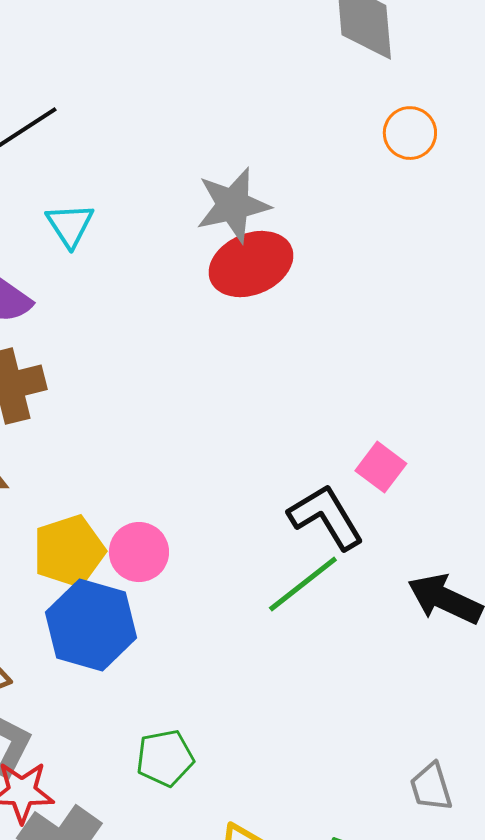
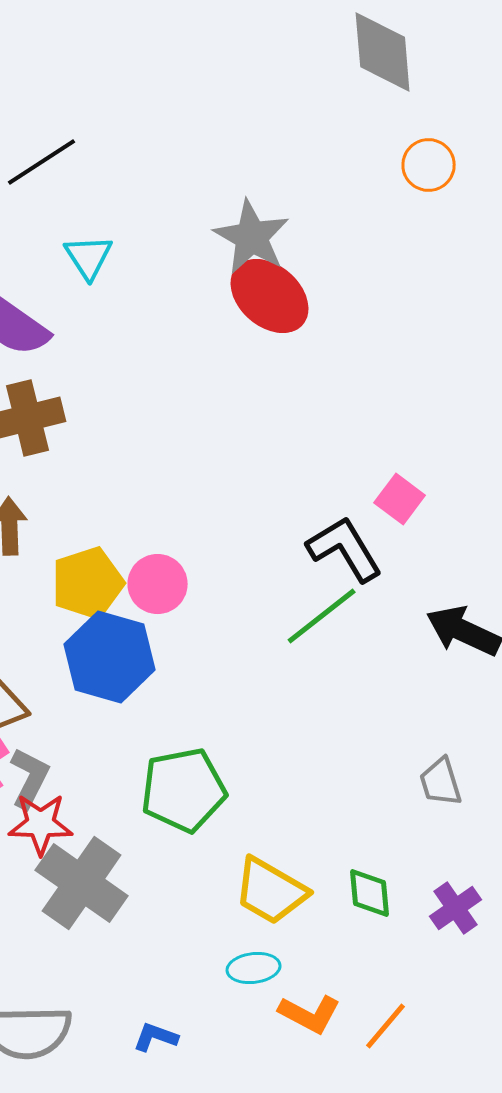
gray star: (233, 205) -> (252, 237), turned -30
red ellipse: (251, 264) -> (270, 296), turned 64
green pentagon: (165, 758) -> (184, 790), size x1.5
gray trapezoid: (431, 787) -> (441, 782), moved

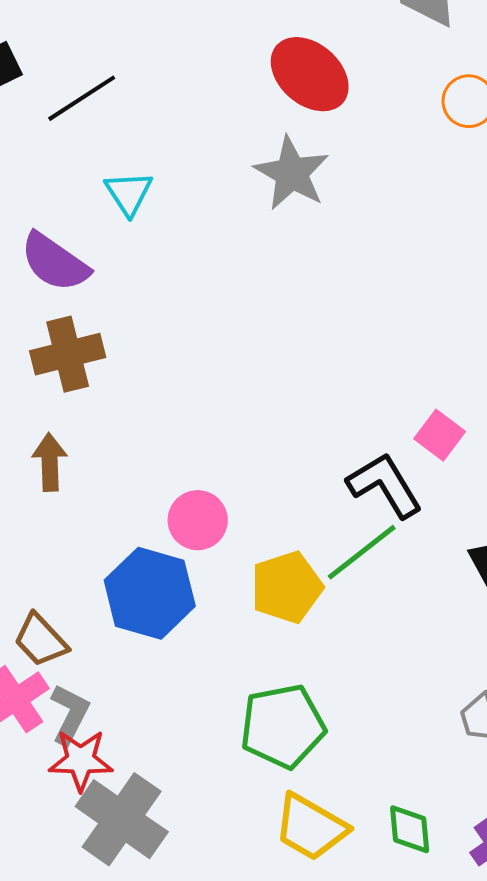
red ellipse: (270, 296) -> (310, 74), moved
yellow pentagon: (88, 583) -> (287, 587), moved
green pentagon: (184, 790) -> (283, 726), moved

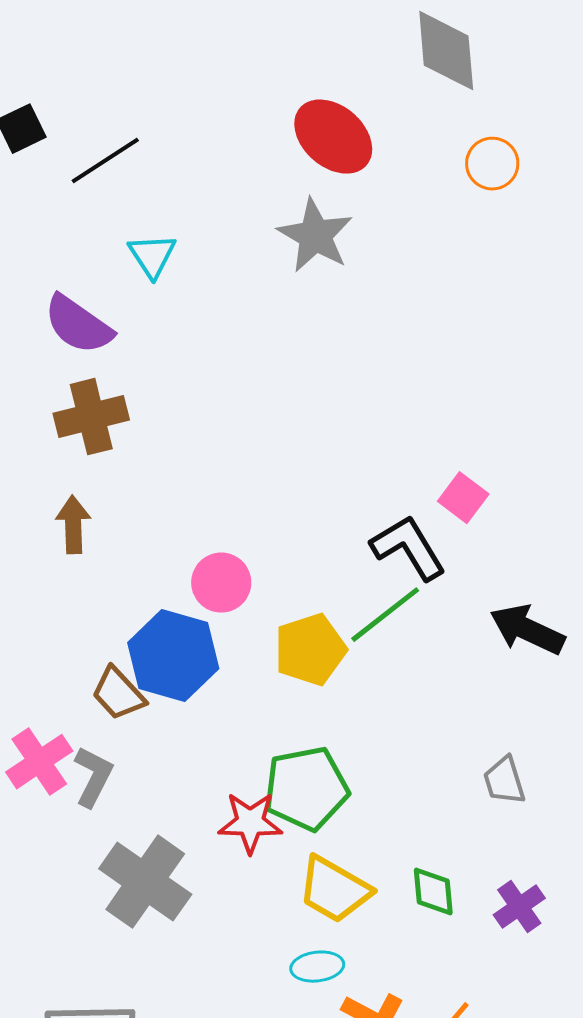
brown trapezoid: (41, 640) -> (118, 694), moved
red star: (81, 760) -> (250, 823), moved

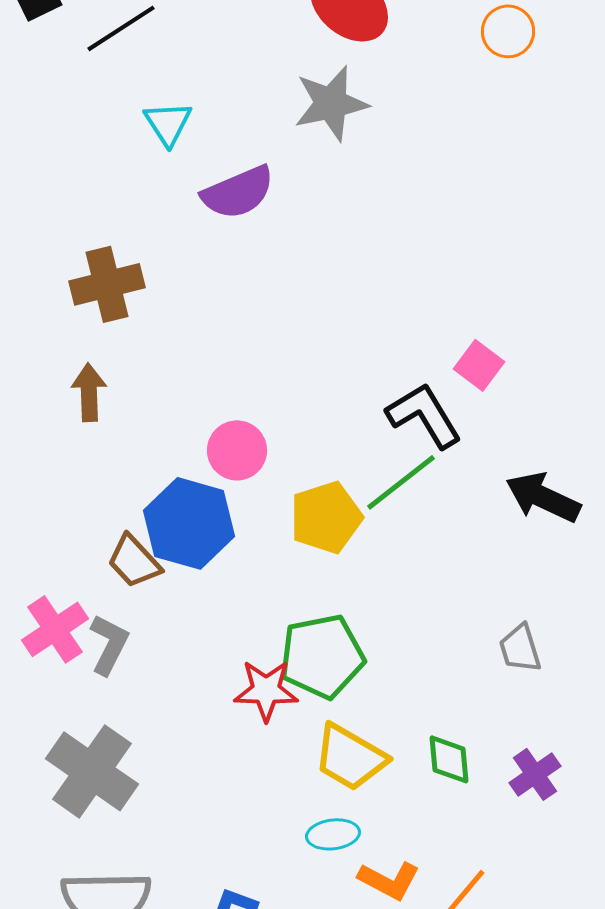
gray star: (315, 236) -> (331, 103), turned 30
purple semicircle: (78, 325) -> (238, 192), moved, turned -58
gray cross: (145, 882) -> (92, 771), moved

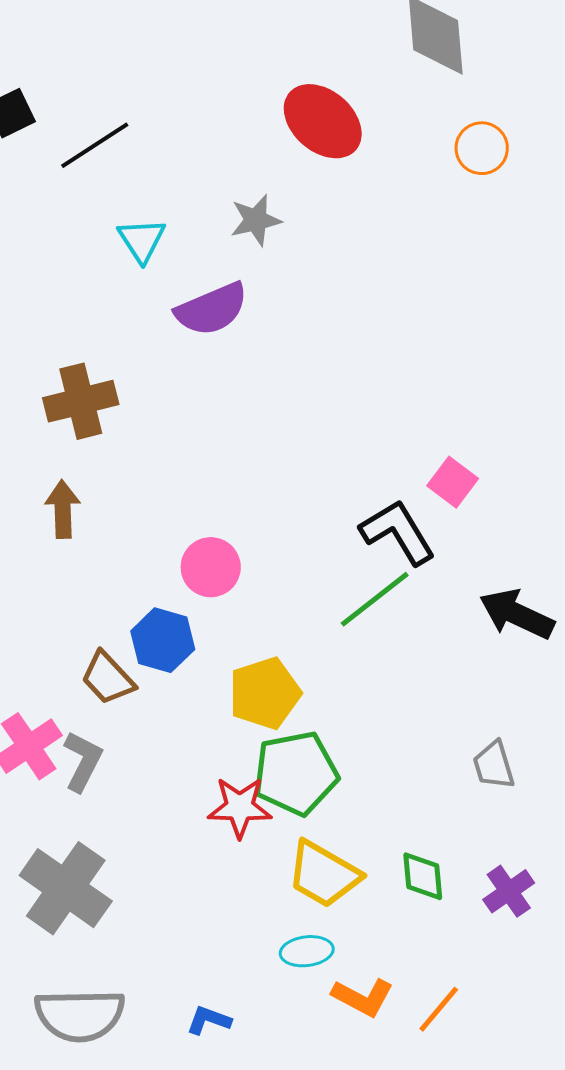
gray star: (331, 103) -> (256, 220), moved, size x0.7
yellow pentagon: (326, 517) -> (265, 693), moved
blue hexagon: (189, 523) -> (163, 640), size x0.7

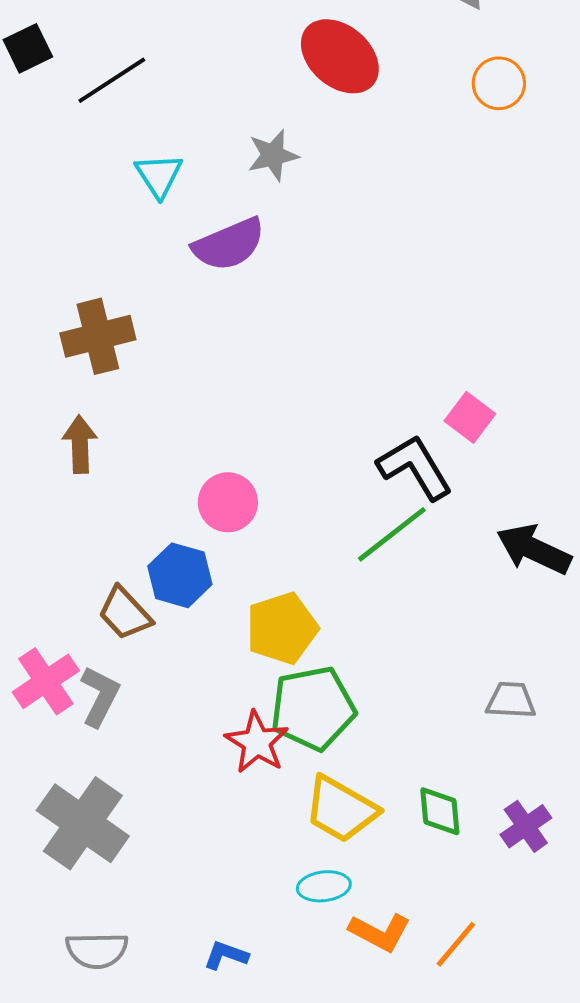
gray trapezoid: (494, 765) -> (511, 700), turned 110
red star: (240, 807) -> (257, 742), turned 30
gray semicircle: (80, 1015) -> (97, 950), size x0.7

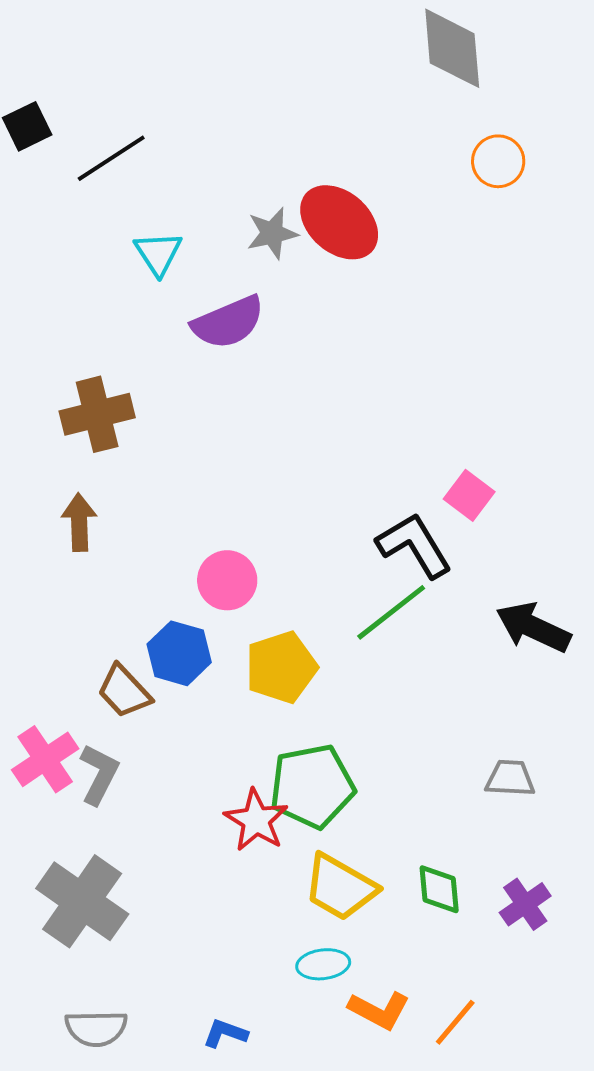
red ellipse: (340, 56) -> (339, 222), moved
yellow pentagon: (282, 628) -> (281, 667), moved

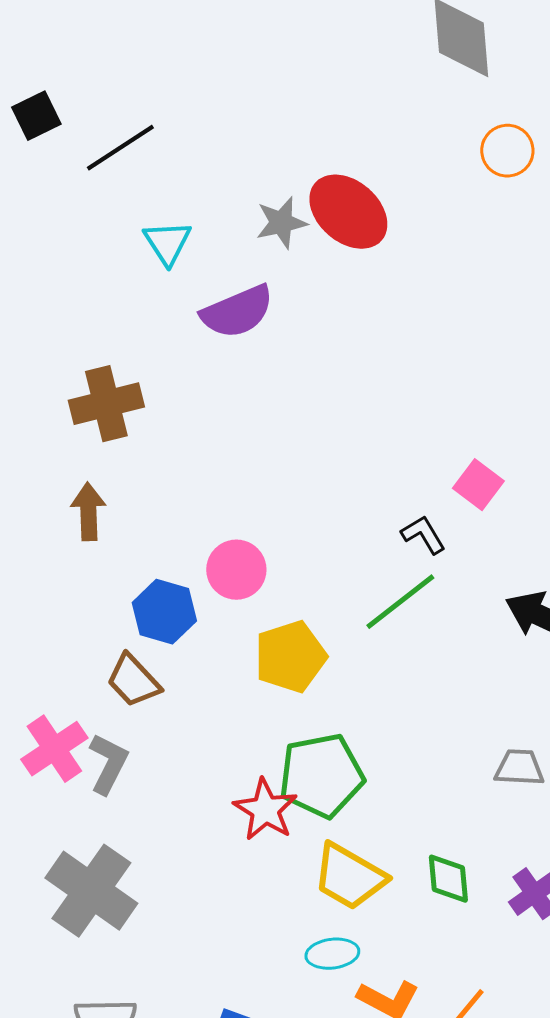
black L-shape: (414, 545) -> (423, 535), size x0.6
blue hexagon: (179, 653) -> (164, 612), moved

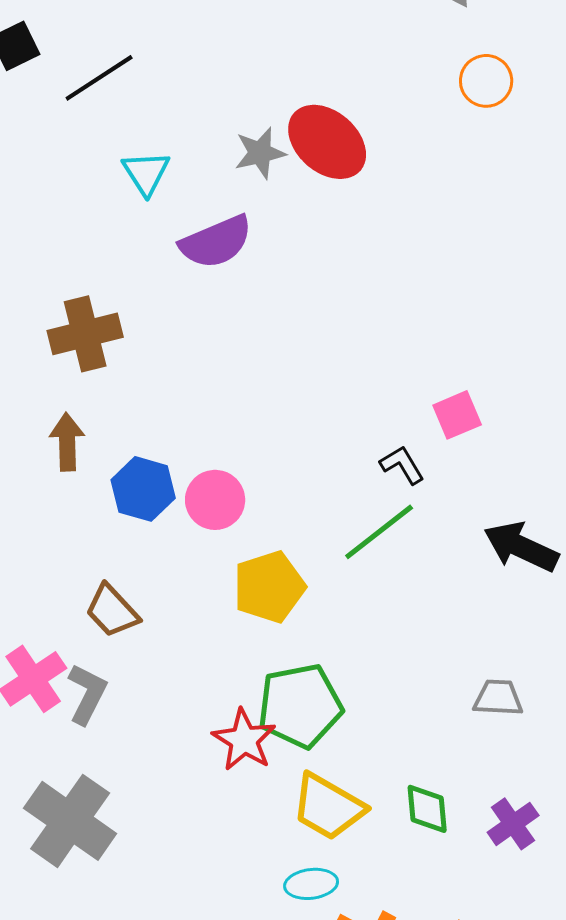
pink square: (478, 485) -> (457, 415), turned 30
blue hexagon: (164, 612) -> (143, 489), moved

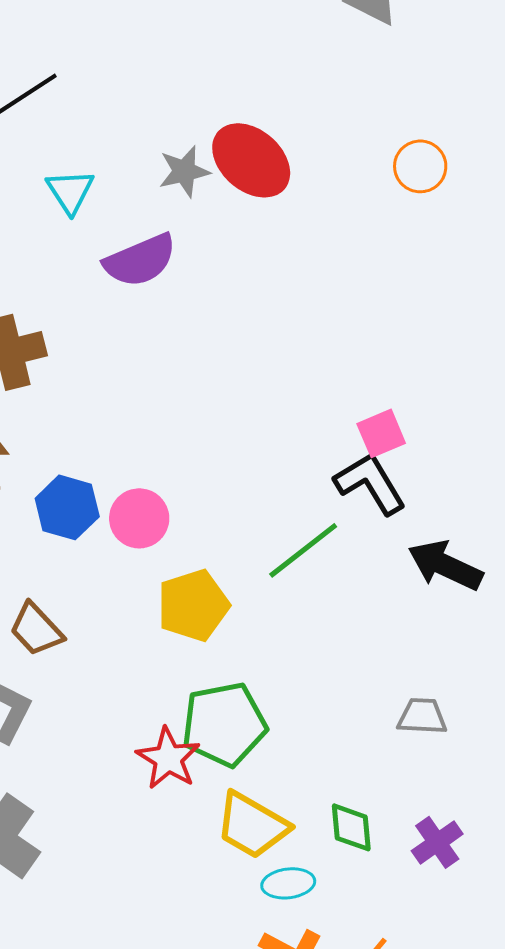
orange circle: (486, 81) -> (420, 166), moved
black L-shape: (402, 465) -> (370, 483), moved, size x1.6
cyan ellipse: (311, 884) -> (288, 883), moved

